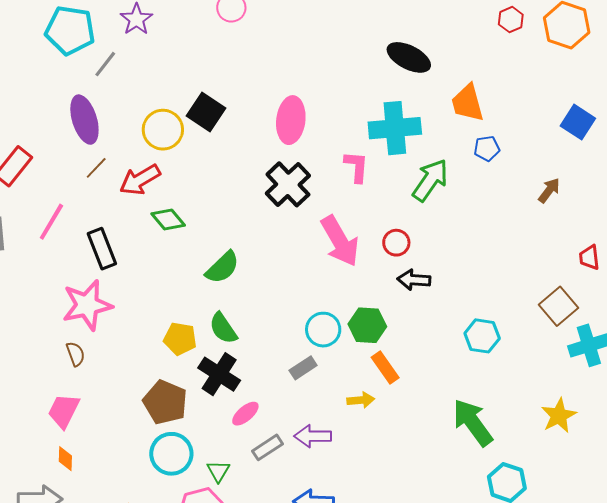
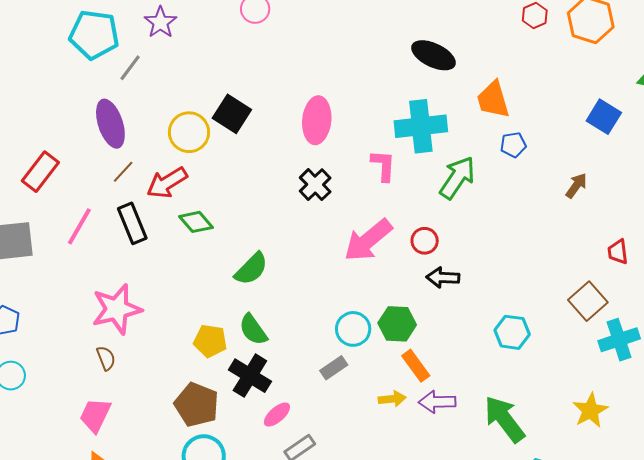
black cross: (288, 184) -> (315, 185), size x0.7
pink arrow: (340, 241) -> (368, 240), turned 82
black rectangle: (102, 249) -> (132, 223), moved
purple arrow: (313, 436) -> (437, 402), moved

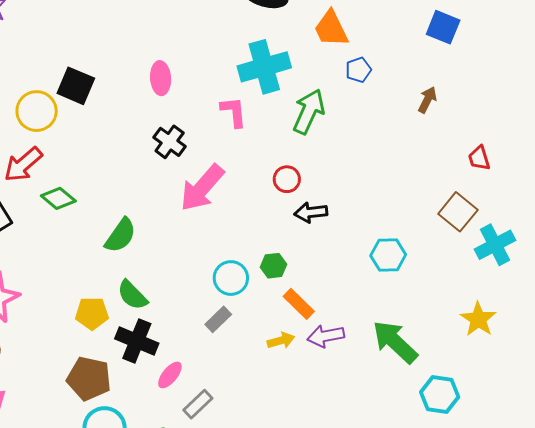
pink ellipse: (317, 120) -> (161, 78), size x0.7
pink arrow: (368, 240) -> (202, 188), moved
green hexagon: (397, 324) -> (274, 266), size x0.7

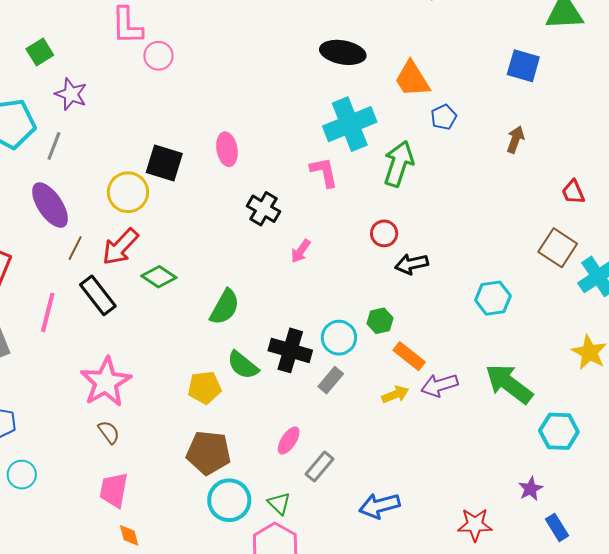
pink ellipse: (161, 78) -> (227, 149), moved
pink arrow: (202, 188) -> (301, 251), size x0.5
black cross: (137, 341) -> (290, 350), moved

